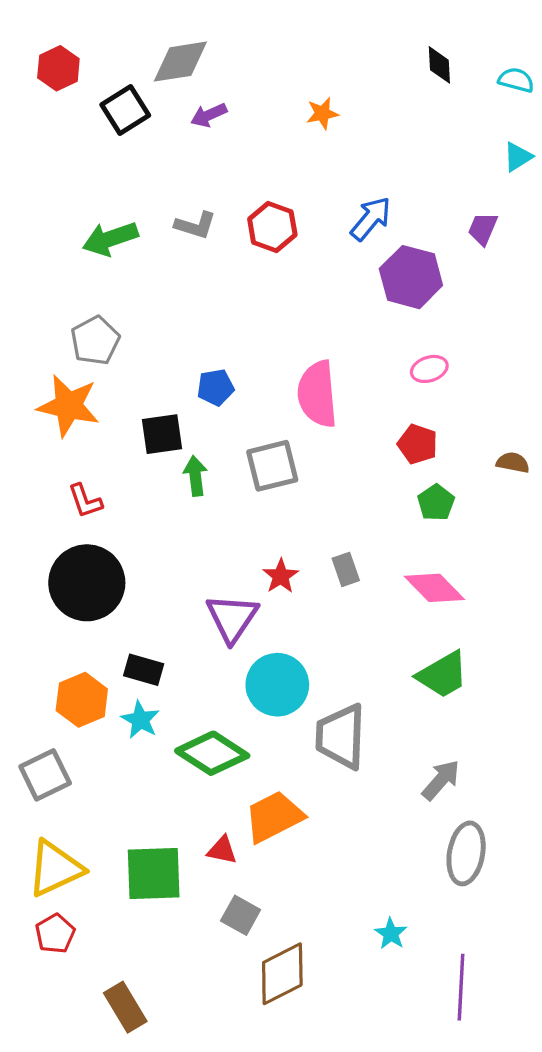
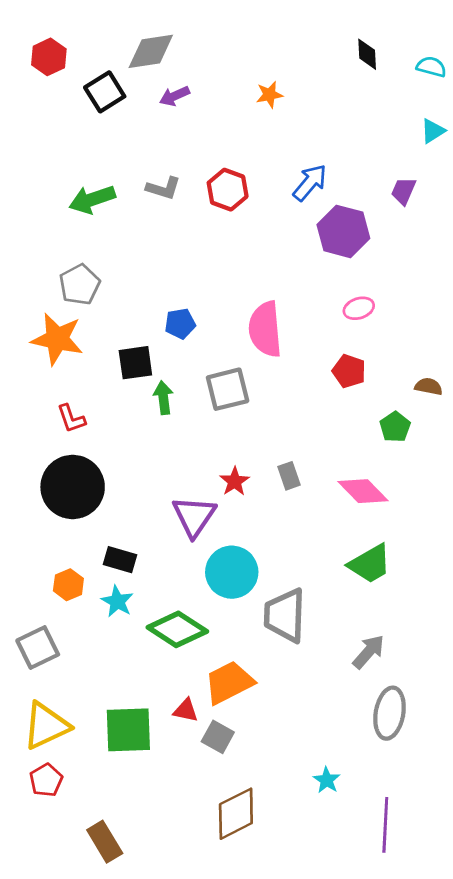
green pentagon: (436, 503) -> (395, 427), moved
orange hexagon: (82, 700) -> (68, 585), size x0.7
gray square: (241, 915) -> (218, 737), moved

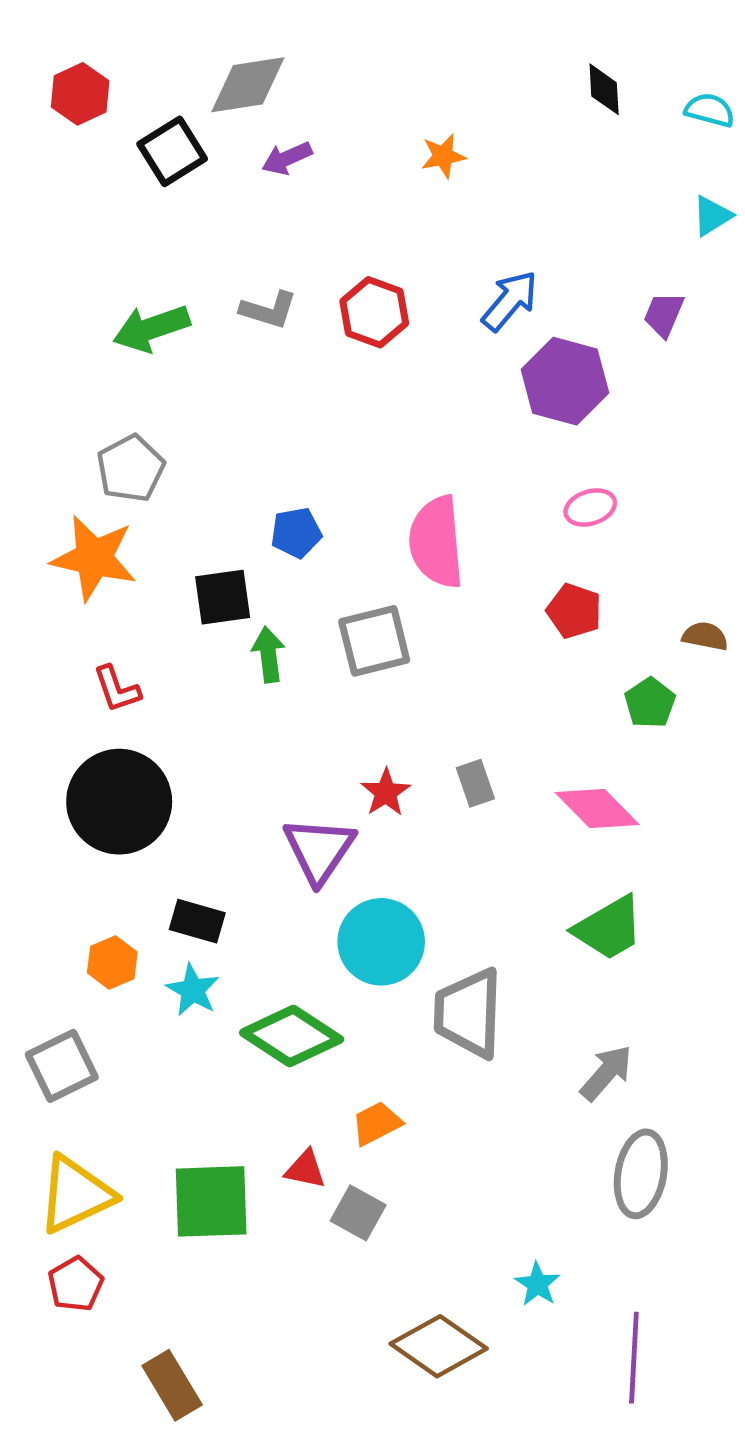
orange trapezoid: (229, 682) -> (377, 1123), size x0.6
brown diamond: (236, 814) -> (439, 1346), moved, turned 62

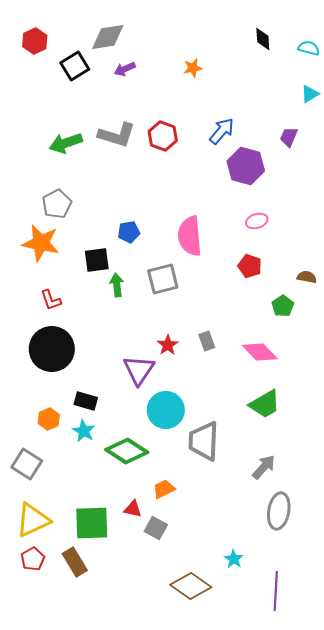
gray L-shape: (269, 310) -> (117, 135), size x1.5
gray square: (62, 1066) -> (27, 464), turned -32
brown rectangle: (172, 1385) -> (75, 562), moved

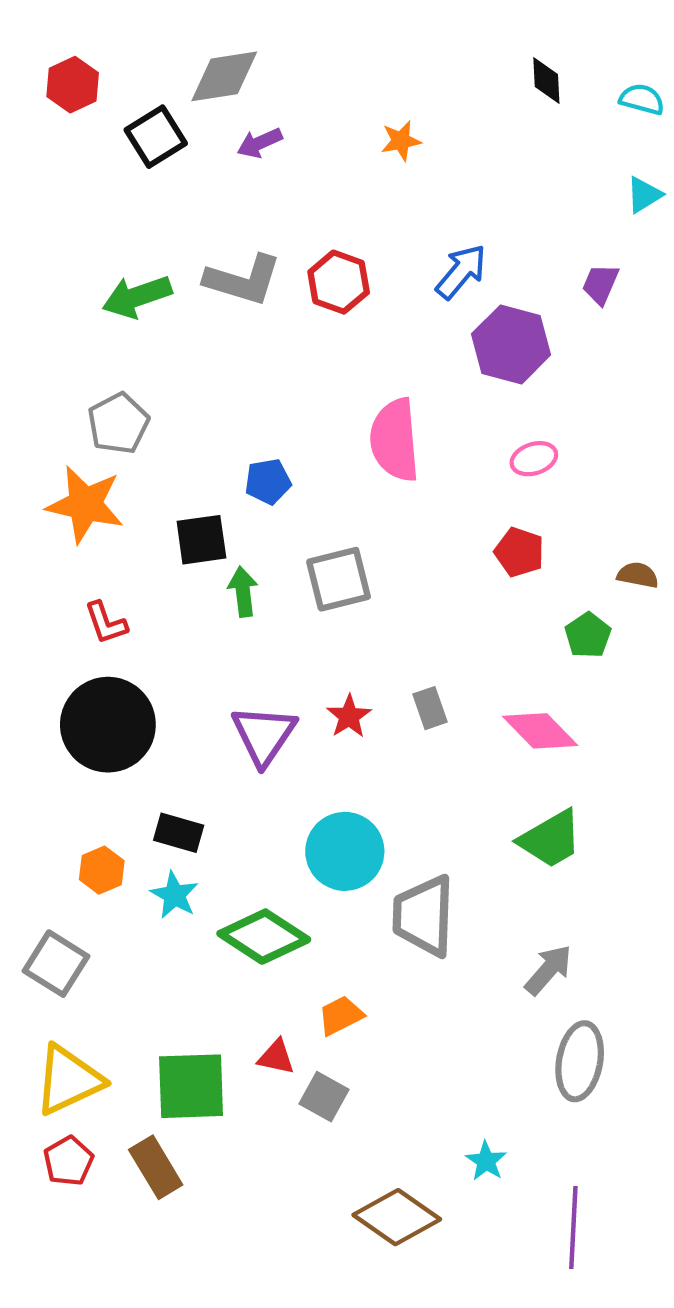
pink semicircle: (190, 236) -> (395, 440), moved
purple triangle: (139, 370) -> (264, 735), moved

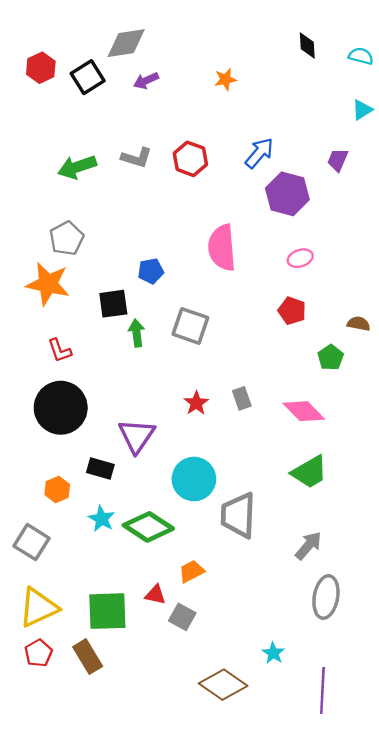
red hexagon: (73, 85) -> (41, 68), moved
gray L-shape: (243, 280) -> (137, 158), size x0.7
gray square: (339, 579) -> (190, 326), turned 33
purple triangle: (264, 735) -> (137, 436), moved
cyan star: (174, 895) -> (102, 519), moved

